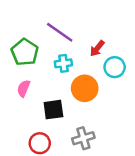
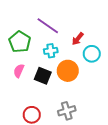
black square: (53, 110) -> (43, 76), moved, turned 30

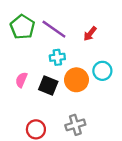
red arrow: (78, 39) -> (90, 34), moved
green pentagon: (20, 42) -> (22, 27), moved
cyan circle: (92, 54) -> (102, 71), moved

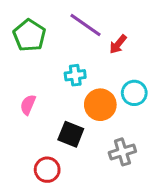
purple line: (54, 29) -> (86, 25), moved
black square: (48, 85) -> (71, 134), moved
gray cross: (75, 125) -> (122, 152), moved

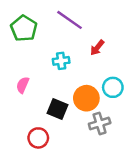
red arrow: (118, 44) -> (97, 48), moved
cyan circle: (134, 93) -> (113, 87), moved
orange circle: (100, 105) -> (86, 98), moved

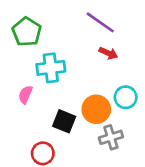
purple line: (70, 20) -> (100, 22), moved
red arrow: (97, 48) -> (108, 53), turned -105
cyan cross: (61, 61) -> (51, 68), moved, size x1.5

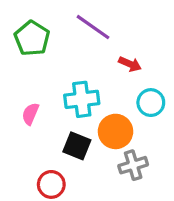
purple line: (100, 22) -> (93, 27), moved
cyan cross: (51, 68) -> (82, 99), moved
cyan circle: (126, 97) -> (151, 103), moved

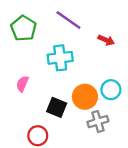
red arrow: (130, 64) -> (106, 40), moved
cyan cross: (82, 99) -> (60, 58), moved
cyan circle: (151, 103) -> (111, 90), moved

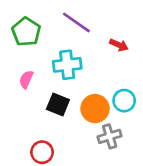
pink semicircle: (22, 84) -> (26, 79), moved
black square: (57, 107) -> (58, 105), moved

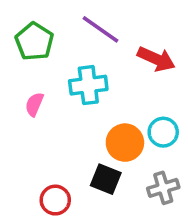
red arrow: (119, 45) -> (156, 59), size x1.5
black square: (58, 105) -> (106, 179), moved
gray cross: (110, 136) -> (163, 188), moved

